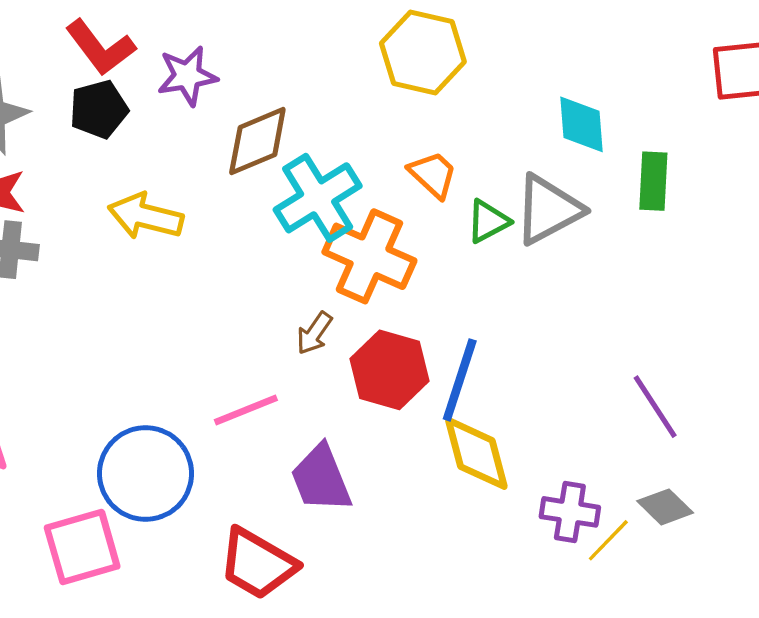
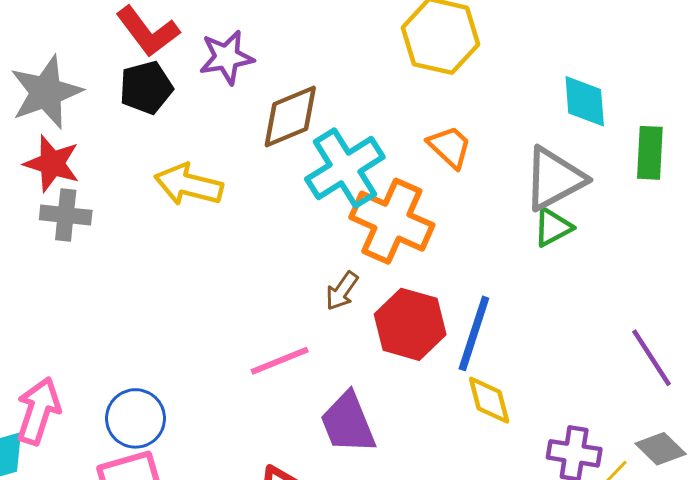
green triangle: (488, 221) -> (553, 227), moved
yellow diamond: (476, 453) -> (489, 400), size x0.7
blue circle: (146, 474) -> (135, 418), moved, size x0.7

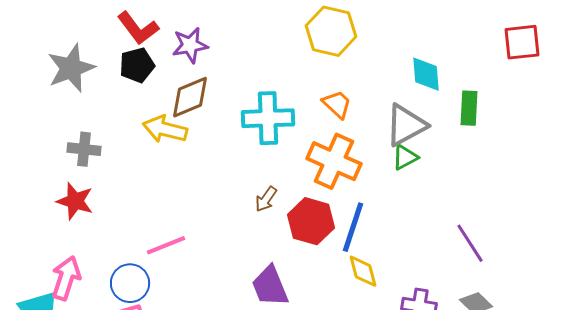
brown diamond: (290, 116) -> (190, 97), moved
red star: (52, 163) -> (75, 201), moved
cyan cross: (345, 168) -> (268, 118), turned 30
orange cross: (392, 221) -> (334, 161), moved
pink line: (280, 361) -> (166, 245), moved

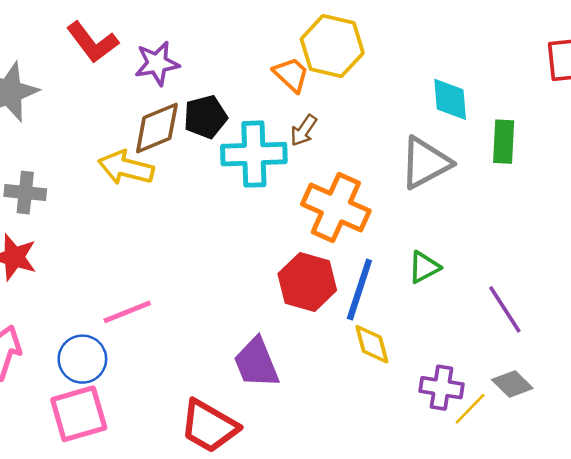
black pentagon: (137, 65) -> (205, 117), moved
orange trapezoid: (337, 104) -> (291, 75), moved
green triangle: (405, 157) -> (424, 267), moved
brown arrow: (266, 199) -> (304, 130), moved

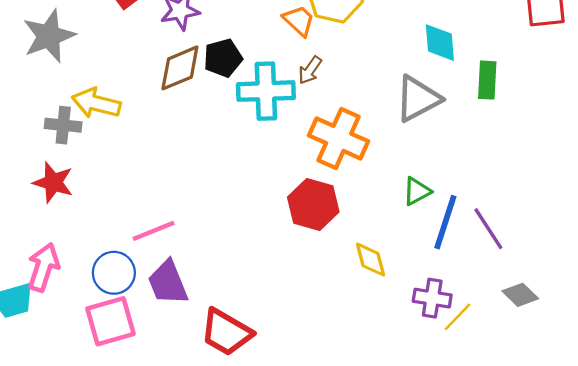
yellow arrow: (126, 168) -> (96, 103), moved
blue line: (359, 290) -> (445, 222), moved
purple trapezoid: (256, 363) -> (168, 283), moved
gray diamond: (512, 384) -> (520, 295), moved

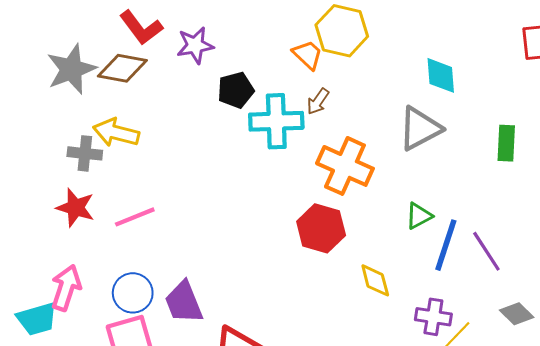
brown diamond: (180, 68) -> (122, 68), moved, turned 33
green rectangle: (487, 80) -> (506, 143), moved
pink line: (154, 231) -> (135, 217), moved

